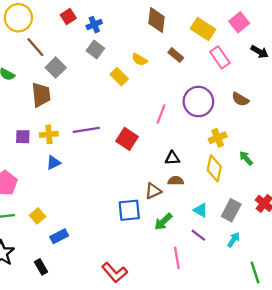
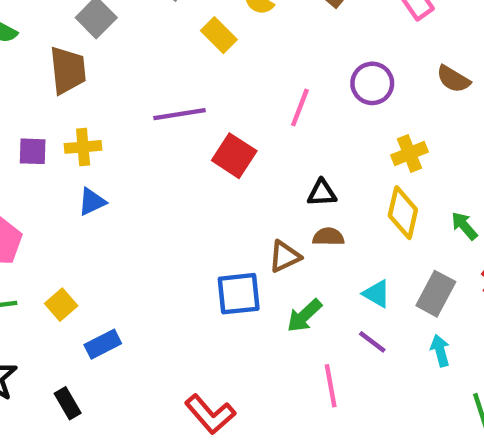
purple circle: (198, 102) -> (372, 83), size x0.7
purple line: (86, 130) -> (179, 114), moved
green arrow: (246, 158) -> (464, 226), moved
cyan arrow: (233, 240) -> (440, 351), turned -49

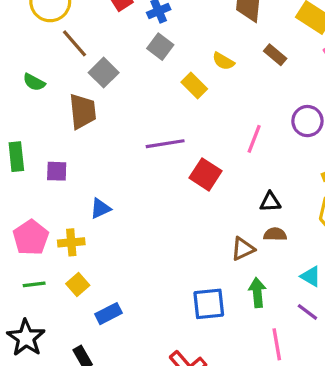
yellow cross: (83, 147) -> (71, 242), moved
blue square: (239, 294) -> (209, 304), moved
green arrow: (304, 316) -> (257, 293), turned 128

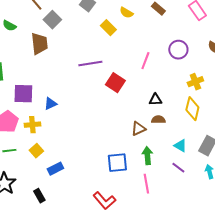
purple square: (57, 171) -> (23, 94), moved, size x1.5
pink line: (277, 344) -> (146, 184), moved

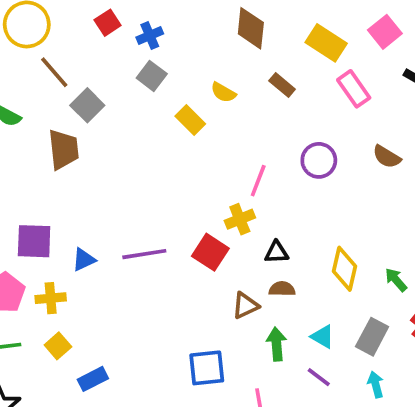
purple line: (90, 64) -> (144, 254), moved
yellow cross: (195, 82) -> (240, 219), moved
red square: (115, 83) -> (210, 252), moved
green arrow: (147, 156) -> (277, 344), moved

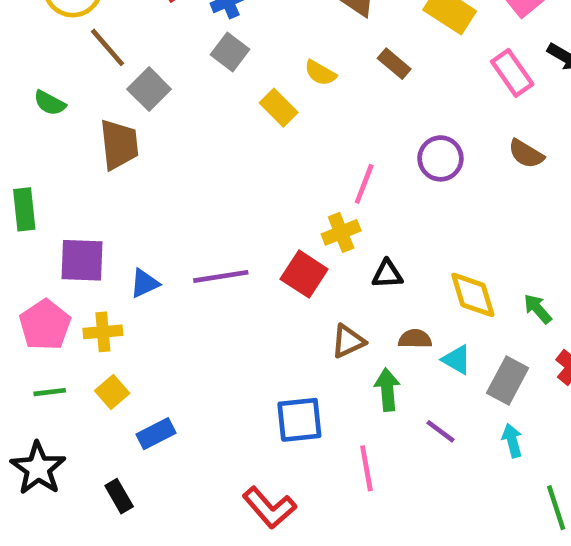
pink rectangle: (354, 89) -> (512, 73), moved
yellow diamond: (344, 269) -> (473, 295), turned -30
brown semicircle: (282, 289) -> (415, 339), moved
cyan triangle: (322, 337) -> (457, 360), moved

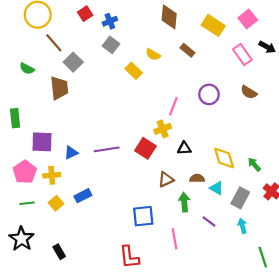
blue rectangle: (156, 434) -> (83, 196), moved
red L-shape: (269, 508) -> (129, 257), turned 35

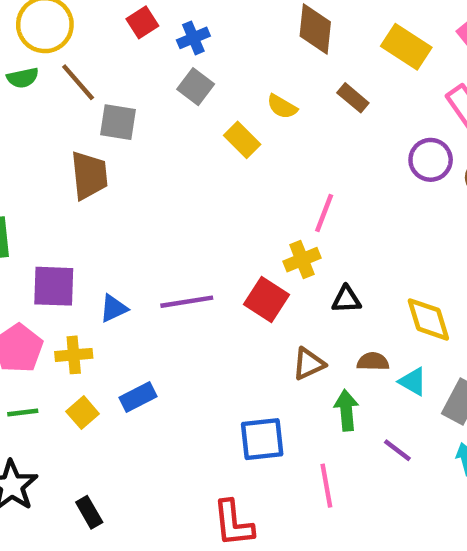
gray square: (73, 62) -> (118, 122), turned -36
green semicircle: (27, 69) -> (23, 78), moved, turned -40
purple circle: (209, 94) -> (431, 160), moved

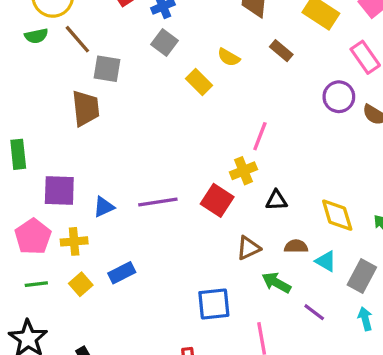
green arrow: (346, 410) -> (276, 283), turned -56

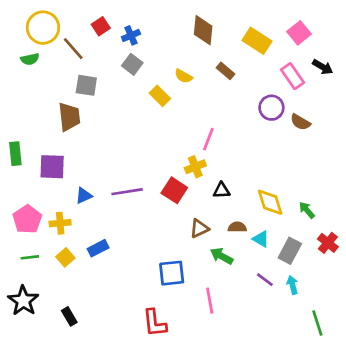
brown line: (77, 39) -> (73, 49), moved
purple square: (59, 190) -> (52, 167), moved
purple line: (314, 312) -> (265, 280), moved

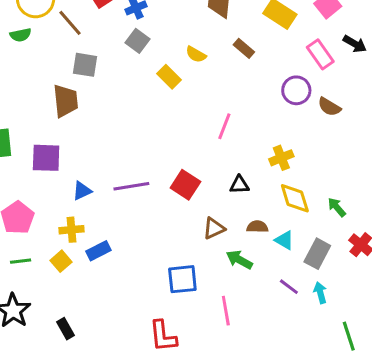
yellow cross: (195, 167) -> (281, 158), moved
yellow cross: (60, 223) -> (71, 230), moved

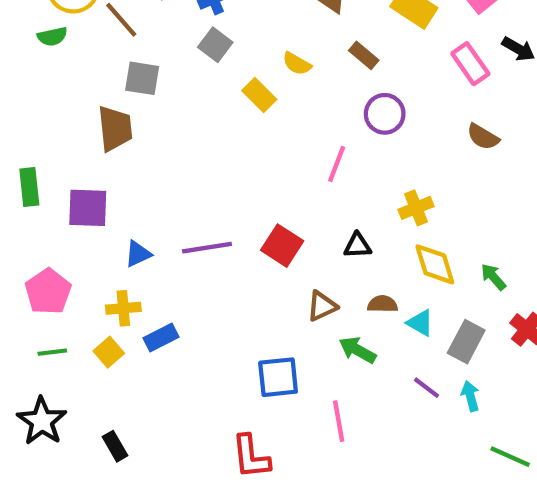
purple circle: (296, 90) -> (385, 114), moved
green line: (349, 336) -> (510, 457), turned -48

